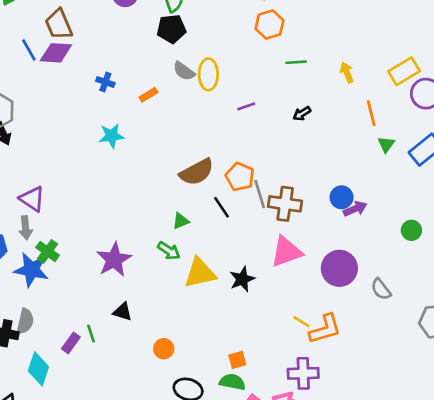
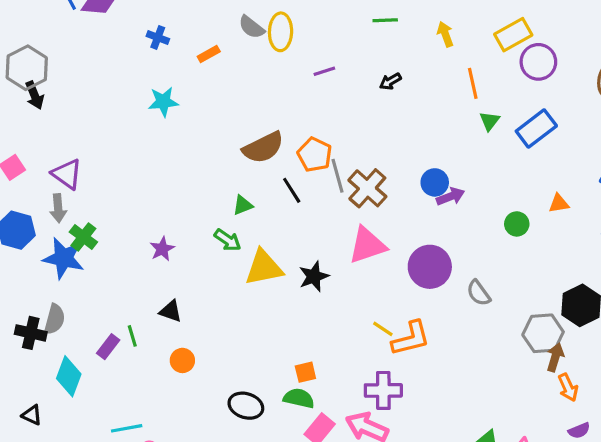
brown cross: (285, 204) -> (367, 188), turned 32
purple star: (114, 260) -> (162, 249), size x0.6
orange circle: (164, 349) -> (182, 360), moved

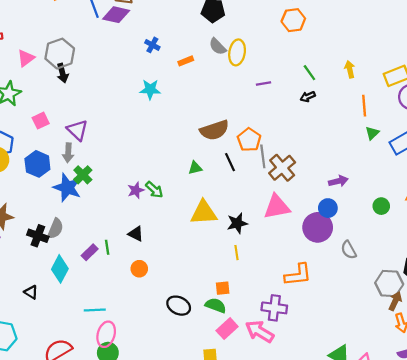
green line: (385, 20) -> (309, 73), moved, turned 49
blue circle: (435, 182) -> (328, 208), moved
green arrow: (228, 240) -> (154, 190), moved
yellow line: (383, 329) -> (237, 253), moved, turned 40

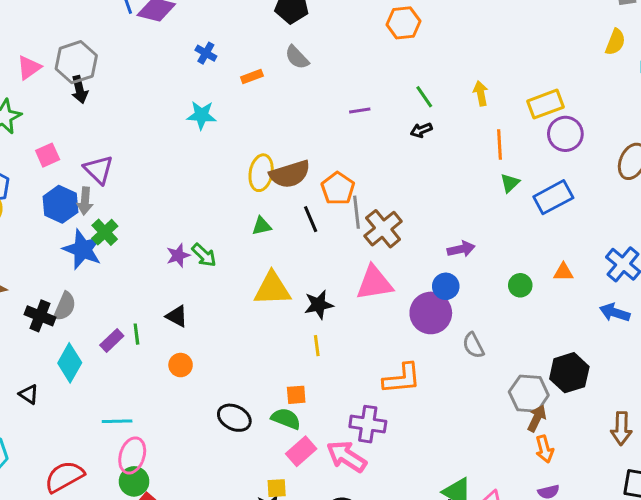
yellow ellipse: (237, 52) -> (261, 173), moved
blue hexagon: (37, 164) -> (60, 204), moved

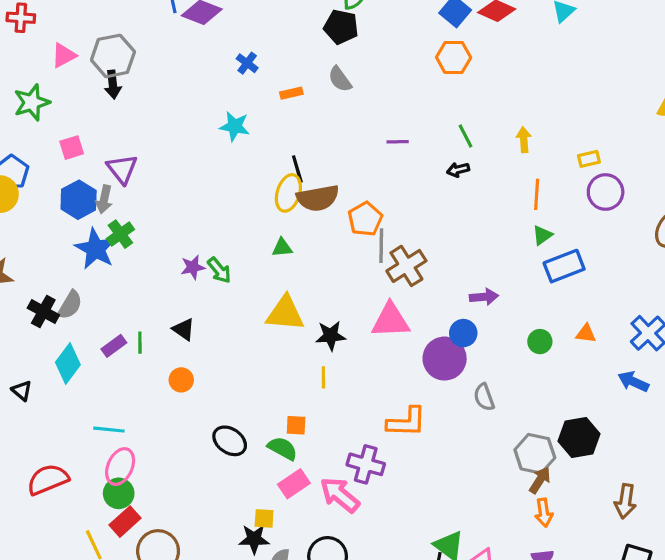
yellow rectangle: (546, 104) -> (589, 159), size x0.6
blue rectangle: (553, 197) -> (564, 266), moved
black line: (311, 219) -> (297, 169), moved

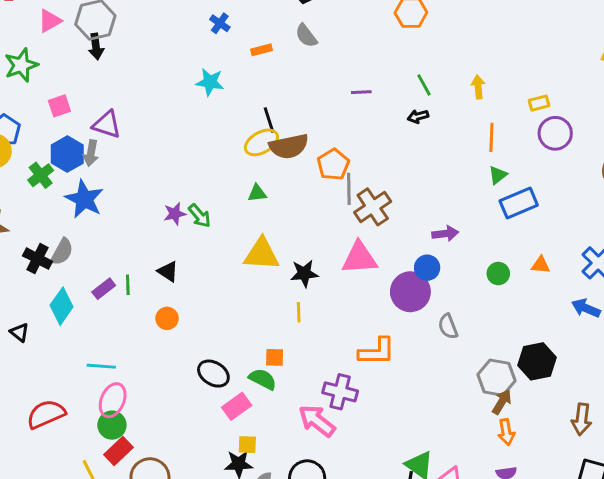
purple triangle: (122, 169) -> (107, 125), turned -32
yellow ellipse: (288, 193) -> (261, 142), turned 44
green cross: (120, 234) -> (41, 175), moved
pink rectangle: (294, 484) -> (237, 406), moved

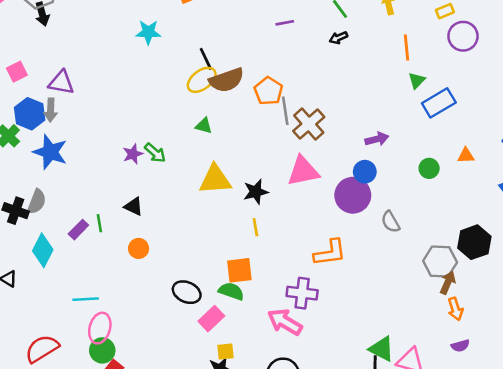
green triangle: (257, 193) -> (204, 126), turned 30
orange square: (275, 357) -> (239, 270), size x1.5

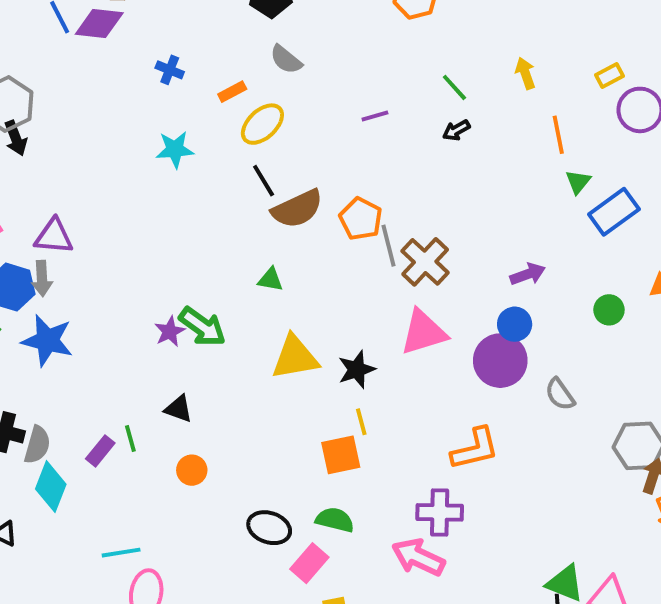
yellow ellipse: (202, 80) -> (262, 124), moved
green arrow: (155, 153) -> (202, 327), size x1.4
gray semicircle: (37, 202) -> (37, 445), moved
orange square: (239, 270) -> (341, 455), moved

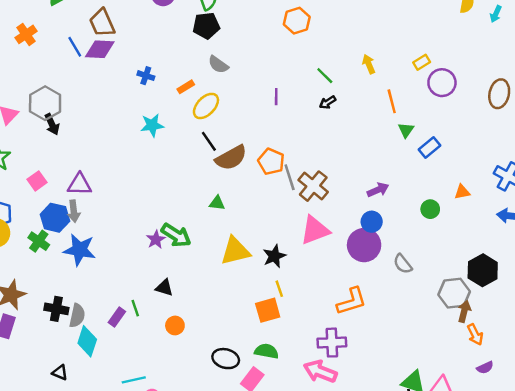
purple line: (375, 116) -> (276, 97), turned -70
blue rectangle: (614, 212) -> (430, 147), size x0.7

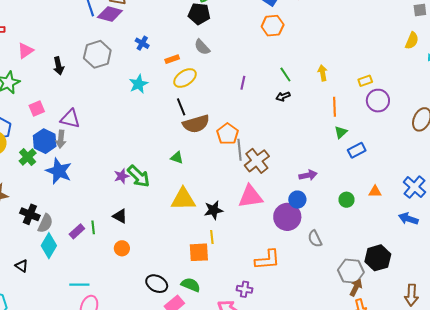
gray hexagon: (45, 103) -> (97, 54), moved
cyan star: (152, 125) -> (139, 84), turned -30
purple cross: (332, 343) -> (245, 289), size x0.7

